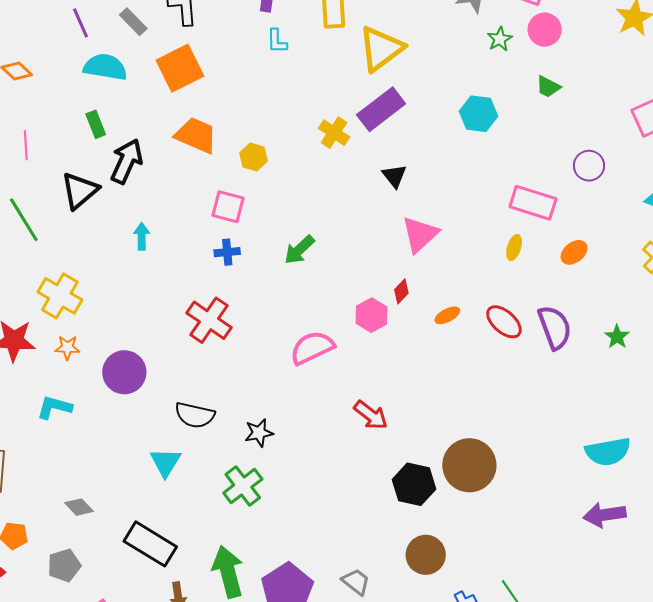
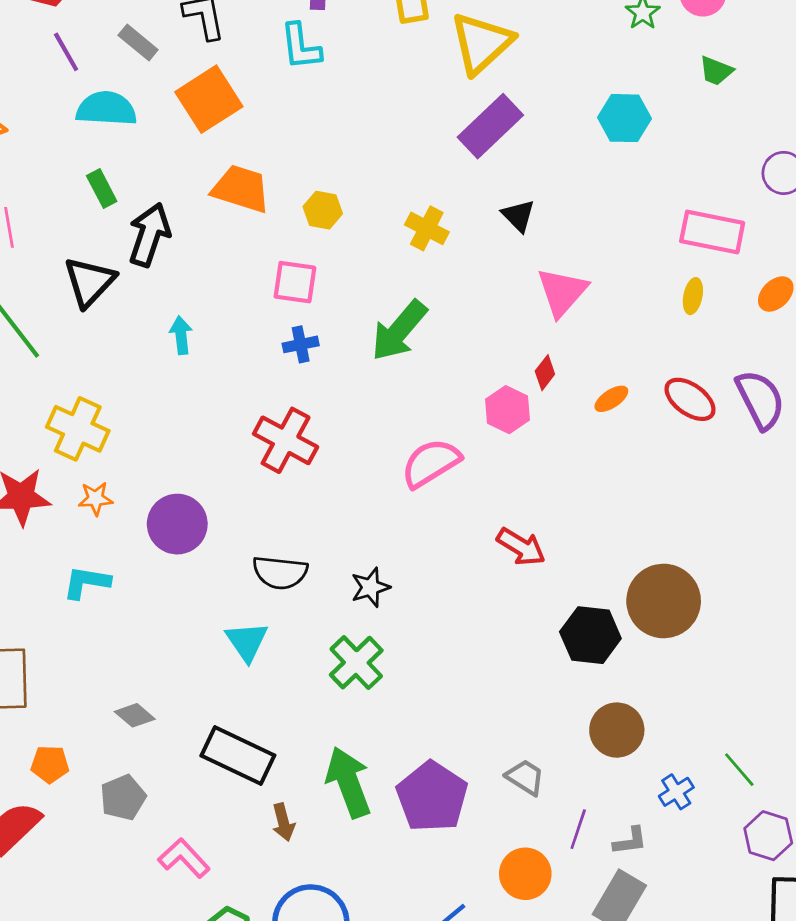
cyan L-shape: (277, 41) -> (301, 47), moved, size x1.4
yellow cross: (334, 133) -> (427, 228), moved
green arrow: (299, 250) -> (399, 331), size x1.4

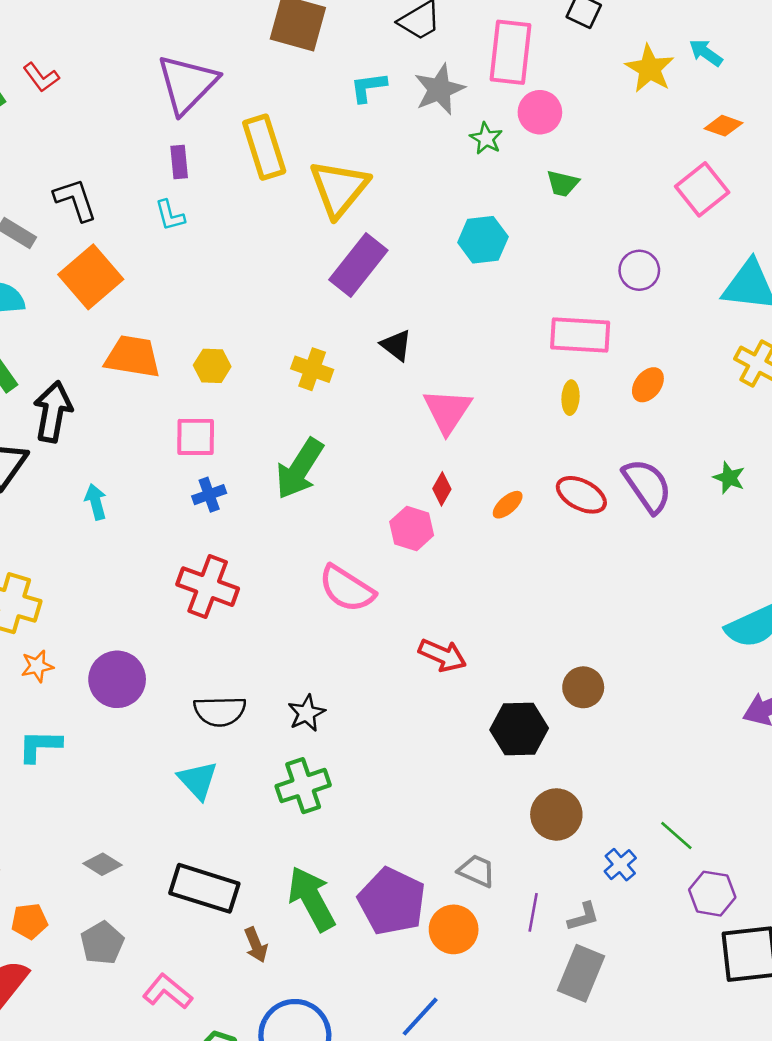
cyan L-shape: (301, 47) -> (170, 215), size x0.7
pink semicircle: (431, 463) -> (347, 589), turned -108
brown circle: (664, 601) -> (583, 687), size x0.6
green cross: (356, 663) -> (303, 786), turned 33
orange circle: (525, 874) -> (454, 929), moved

